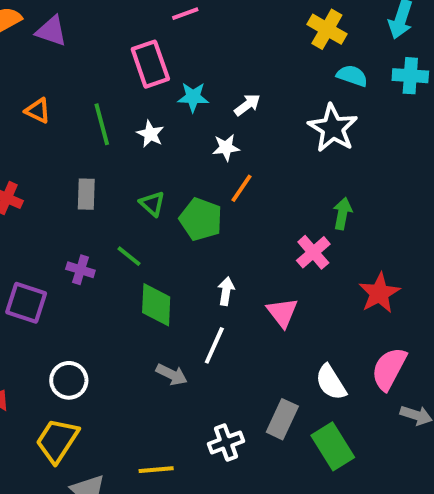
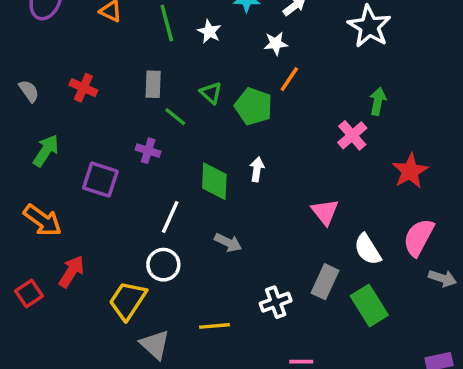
green line: (129, 256) -> (175, 117), moved
white arrow: (226, 291) -> (257, 169), moved
pink triangle: (282, 312) -> (325, 212), moved
white line: (214, 345) -> (170, 217), moved
white circle: (69, 380) -> (163, 265), moved

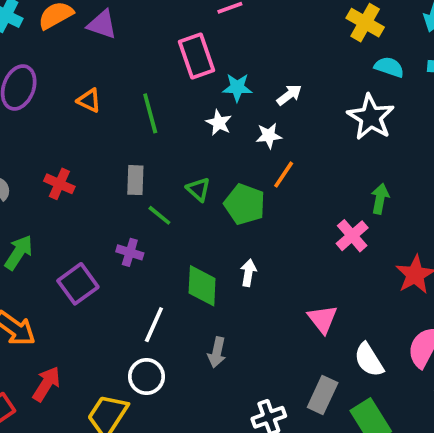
white star: (209, 32) -> (219, 123), moved
purple square: (100, 180) -> (78, 284), turned 36
gray arrow: (228, 243) -> (217, 352), turned 76

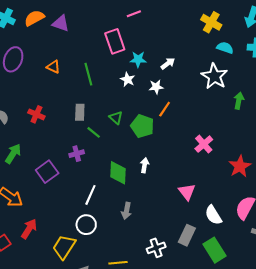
green arrow: (380, 199) -> (239, 101), moved
purple cross: (130, 252) -> (77, 154), turned -32

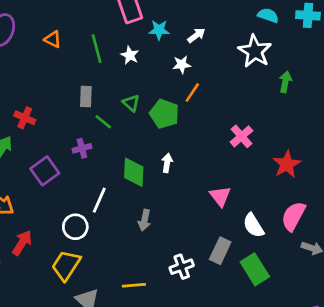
white star: (128, 79) -> (130, 55), moved
red cross: (36, 114) -> (25, 118), moved
white circle: (86, 225) -> (75, 227), moved

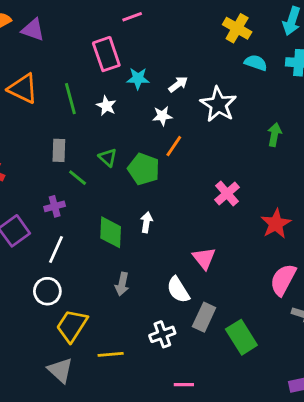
orange triangle: (53, 39) -> (23, 89), size x1.6
white star: (255, 51) -> (218, 104), moved
white line: (99, 200) -> (56, 250), moved
white semicircle: (253, 225) -> (178, 290), moved
yellow trapezoid: (66, 265) -> (72, 326), moved

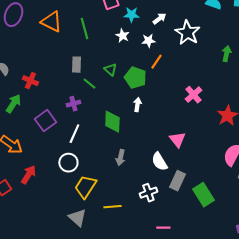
white star: (106, 106) -> (122, 36), moved
white arrow: (147, 222) -> (137, 105), moved

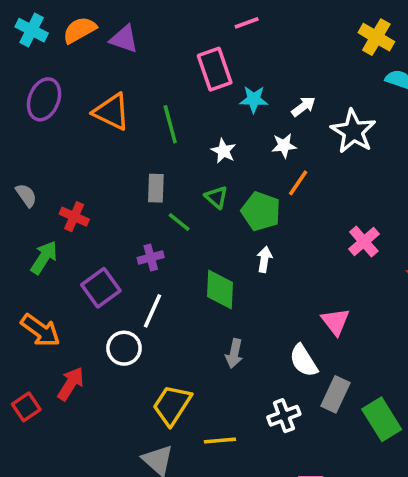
white star: (122, 36) -> (224, 151), moved
white circle: (68, 163) -> (124, 348), moved

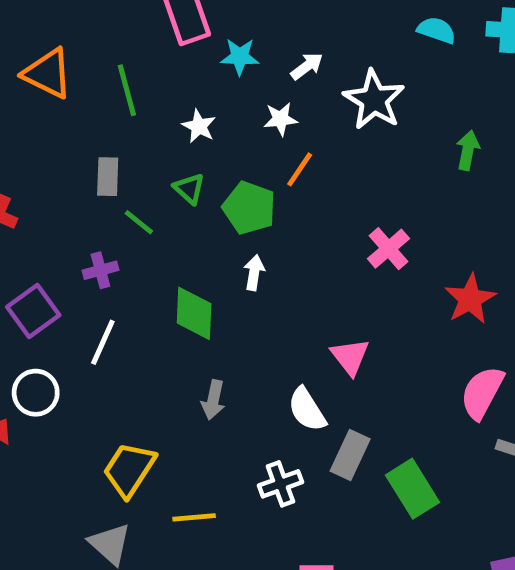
white circle: (124, 348) -> (36, 393), moved

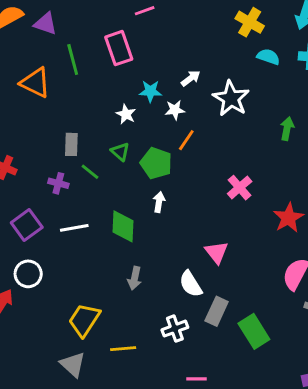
cyan star: (240, 57) -> (150, 91), moved
green line: (127, 90) -> (73, 60), moved
purple cross: (100, 270) -> (58, 183), moved, turned 30
white line: (103, 342) -> (74, 228), moved, turned 56

